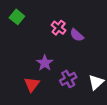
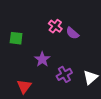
green square: (17, 17) -> (16, 38), moved, turned -32
red triangle: (32, 84) -> (24, 86), moved

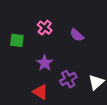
pink cross: (55, 26) -> (45, 28), moved
red triangle: (24, 86) -> (40, 92), moved, turned -35

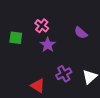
purple semicircle: (77, 35) -> (81, 33), moved
purple star: (45, 63) -> (48, 45), moved

